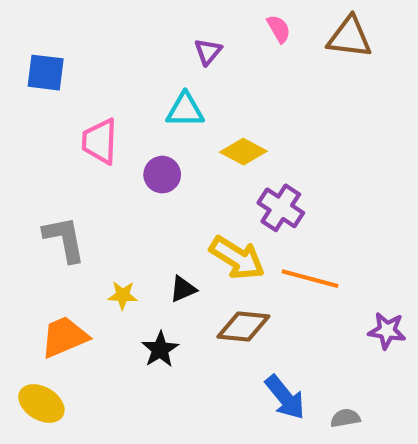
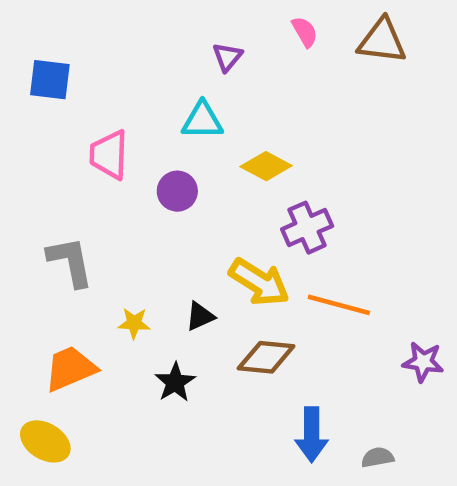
purple cross: (281, 208) -> (307, 228), turned 33
blue arrow: (285, 397) -> (312, 435), turned 39

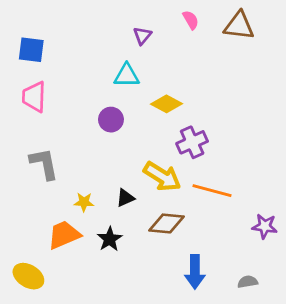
pink trapezoid: (109, 155) -> (34, 97), moved
orange trapezoid: (70, 369) -> (64, 235), moved
gray semicircle: (378, 457) -> (248, 282), moved

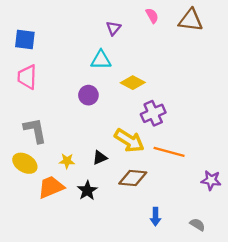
blue arrow: (195, 272) -> (155, 217), size x0.7
yellow ellipse: (28, 276) -> (25, 163), moved
gray semicircle: (248, 282) -> (197, 225), turned 42

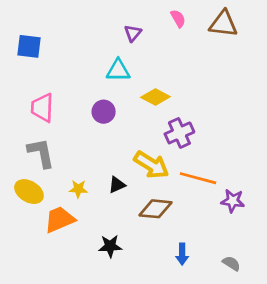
pink trapezoid: (27, 77) -> (42, 108), moved
purple star: (211, 180) -> (233, 201), moved
black star: (87, 190) -> (110, 246), moved, turned 30

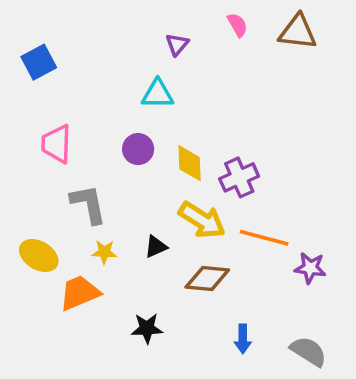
blue square: (29, 46) -> (39, 62), turned -35
yellow diamond: (155, 97) -> (190, 163), moved, turned 60
gray L-shape: (41, 153) -> (88, 204), moved
gray semicircle: (231, 263) -> (308, 351), size x1.5

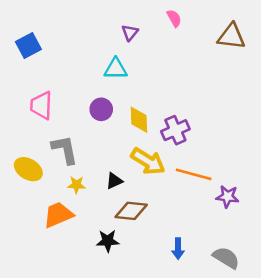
brown triangle: (298, 32) -> (231, 36), moved
yellow ellipse: (39, 256) -> (28, 169), moved
brown diamond: (207, 279) -> (131, 211), moved

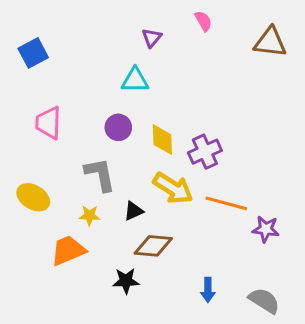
gray L-shape: (65, 150) -> (100, 174), moved

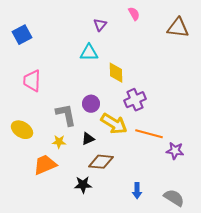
purple circle: (118, 127) -> (91, 104), moved
yellow diamond: (162, 140) -> (116, 73), moved

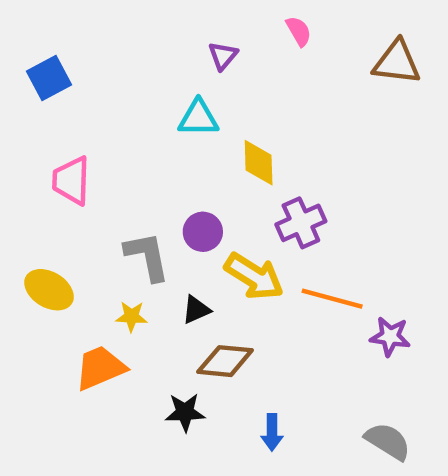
blue arrow: (137, 191) -> (272, 432), moved

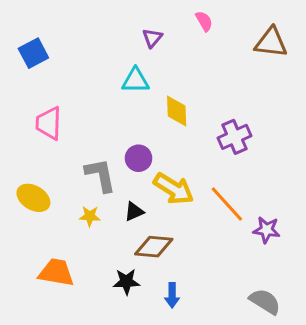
purple cross: (301, 223) -> (234, 137), moved
orange line: (332, 299) -> (227, 204), turned 33
orange trapezoid: (100, 368) -> (56, 272), moved, turned 33
blue arrow: (272, 432) -> (172, 295), moved

